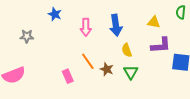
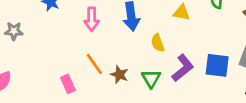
purple L-shape: (161, 45) -> (183, 68), moved, turned -35
yellow semicircle: (127, 50) -> (158, 43), moved

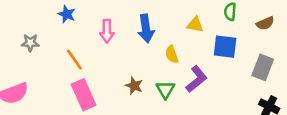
orange line: (94, 64) -> (74, 60), moved
blue square: (217, 65) -> (225, 47), moved
pink rectangle: (68, 84) -> (84, 95), size x1.6

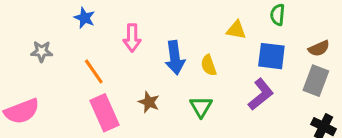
brown semicircle: (265, 23) -> (319, 48), moved
blue arrow: (146, 28) -> (175, 58), moved
purple L-shape: (196, 79) -> (261, 94), moved
brown star: (134, 86) -> (149, 102), moved

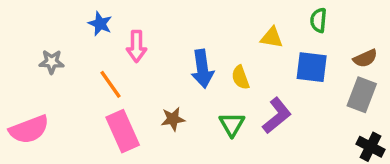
pink arrow: (132, 38) -> (136, 46), moved
purple L-shape: (261, 94) -> (277, 116), moved
brown star: (149, 102) -> (173, 119), turned -30

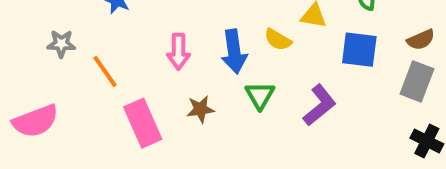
pink arrow: (136, 46) -> (178, 52), moved
yellow semicircle: (240, 77) -> (278, 40), moved, turned -40
orange line: (110, 84) -> (105, 71), moved
green triangle: (232, 124) -> (260, 95), moved

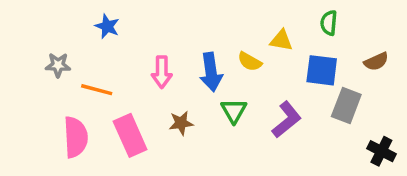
orange line: (105, 71) -> (97, 90), turned -40
gray rectangle: (417, 81) -> (346, 105), moved
pink semicircle: (35, 121) -> (76, 137), moved, turned -72

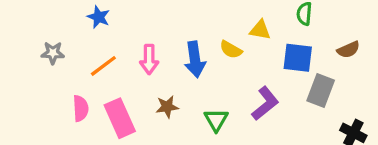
orange line: (97, 90) -> (103, 66), moved, turned -52
green triangle: (234, 111) -> (216, 120), moved
pink semicircle: (76, 137) -> (81, 108), moved, size x0.7

